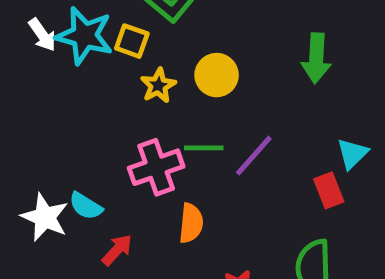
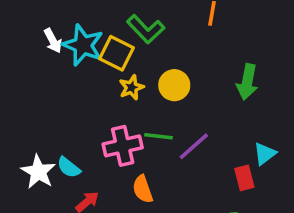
yellow square: (132, 41) -> (117, 53), size x1.4
orange semicircle: (191, 223) -> (143, 189), turned 148

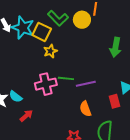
yellow circle: (174, 85) -> (82, 20), moved
purple line: (194, 146) -> (86, 84), turned 30
orange semicircle: (143, 189) -> (85, 109), moved

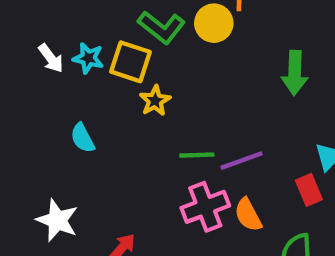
cyan star: (23, 28) -> (88, 58), size x0.6
pink cross: (46, 84) -> (205, 207), moved
cyan semicircle: (16, 97) -> (83, 138), moved, turned 32

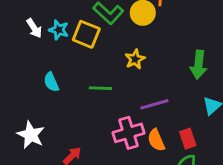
green arrow: (295, 73) -> (199, 65), moved
yellow star: (155, 101) -> (135, 59), moved
green line: (197, 155) -> (100, 88), moved
red rectangle: (309, 190) -> (188, 139), moved

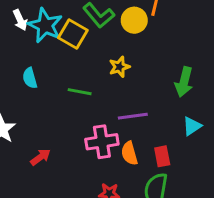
cyan star: (59, 30) -> (45, 25), size x1.6

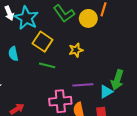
yellow square: (73, 34) -> (43, 42), moved
green arrow: (184, 82) -> (117, 80), moved
cyan triangle: (192, 126) -> (106, 92), moved

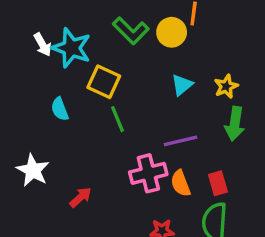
yellow star: (76, 50) -> (226, 86), moved
green line: (47, 65) -> (118, 119), turned 63
cyan triangle: (106, 92) -> (182, 85), moved

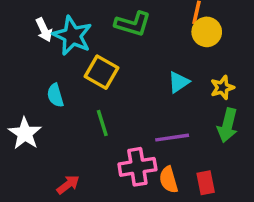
green L-shape: (131, 31) -> (133, 24), turned -33
yellow circle: (172, 32) -> (207, 32), moved
green line: (118, 119) -> (102, 123), moved
white star: (33, 170) -> (25, 133), moved

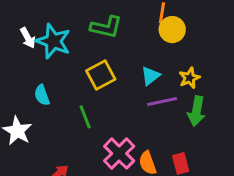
yellow square: (101, 72) -> (101, 75), moved, turned 36
purple line: (172, 138) -> (162, 102), moved
pink cross: (137, 167) -> (119, 153), turned -32

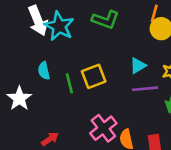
white arrow: (28, 38) -> (38, 21), size x1.6
yellow square: (101, 75) -> (94, 76), moved
green line: (85, 117) -> (69, 83), moved

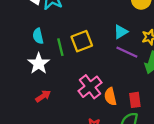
purple line: (145, 89) -> (127, 52), turned 30
white star: (19, 98) -> (39, 63), moved

